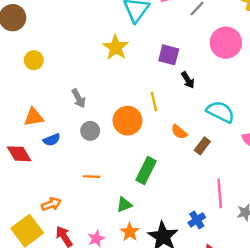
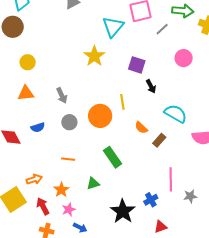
pink circle: (226, 43) -> (184, 58), size x0.7
orange triangle: (34, 117) -> (26, 93), moved
green rectangle: (146, 171) -> (112, 157), turned -65
orange star: (130, 232) -> (61, 190), moved

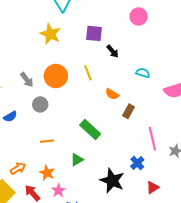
cyan semicircle: (176, 114) -> (143, 73), size x0.6
orange circle: (100, 116) -> (56, 76), moved
brown rectangle: (159, 140) -> (129, 111), moved

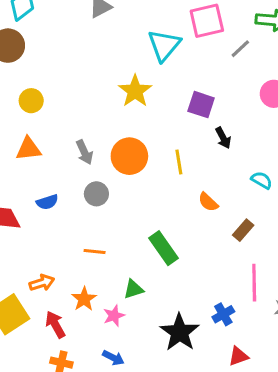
brown rectangle: (129, 111) -> (243, 230), moved
pink star: (59, 191) -> (114, 316), moved

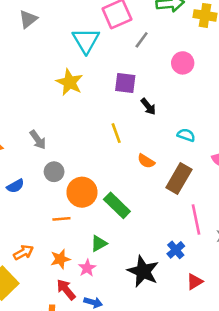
gray line: (240, 49) -> (142, 40), moved
orange circle: (129, 156) -> (82, 192), moved
brown rectangle: (243, 230) -> (179, 178), size x1.6
orange star: (84, 299) -> (60, 259), turned 30
red arrow: (55, 325) -> (66, 290), moved

